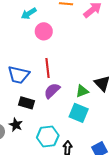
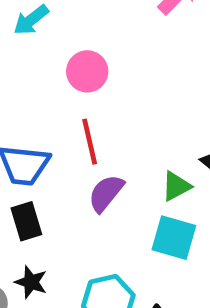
pink circle: (44, 31) -> (87, 71), moved
black rectangle: (26, 103) -> (26, 221), moved, turned 63

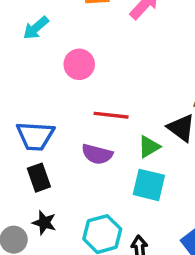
red line: (90, 142) -> (111, 115), moved, turned -68
purple semicircle: (106, 193) -> (97, 154), turned -112

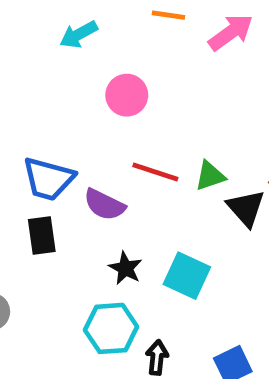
green triangle: (149, 147) -> (210, 176), moved
purple semicircle: (97, 154) -> (104, 205), moved
black star: (44, 223) -> (126, 268), moved

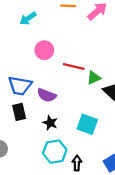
pink circle: (127, 95) -> (44, 50), moved
red line: (155, 172) -> (74, 66), moved
black star: (126, 268) -> (50, 123), moved

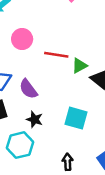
purple semicircle: (47, 95) -> (28, 89), turned 36
cyan hexagon: (55, 152) -> (20, 145), moved

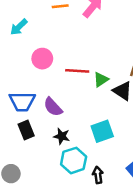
cyan square: (76, 118) -> (102, 131), turned -30
cyan hexagon: (20, 145) -> (74, 160), moved

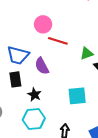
red line: (77, 71) -> (58, 41), moved
black star: (62, 136) -> (34, 95), moved
cyan hexagon: (74, 160) -> (34, 119), moved

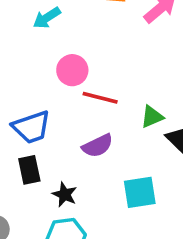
blue trapezoid: (18, 55) -> (31, 127), turned -30
purple semicircle: (42, 66) -> (98, 146), moved, turned -84

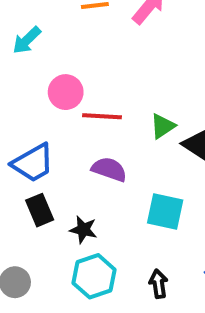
purple semicircle: (98, 146) -> (109, 169), turned -124
cyan square: (140, 192) -> (165, 211), turned 32

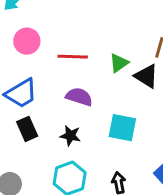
pink circle: (66, 92) -> (27, 41), moved
black star: (83, 230) -> (70, 136), moved

